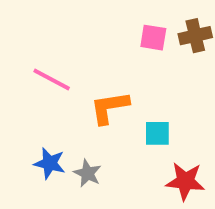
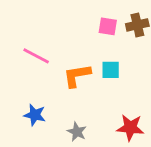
cyan square: (157, 133) -> (111, 70), moved
gray star: (88, 173) -> (77, 132), moved

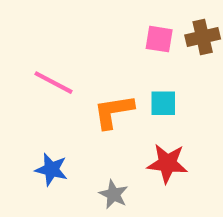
red star: (130, 128) -> (167, 163), moved

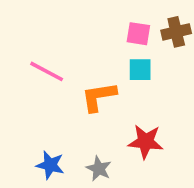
cyan square: (163, 103) -> (140, 70), moved
blue star: (51, 170) -> (50, 165), moved

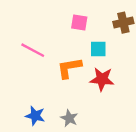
pink square: (138, 34) -> (79, 23), moved
red star: (146, 142) -> (102, 79), moved

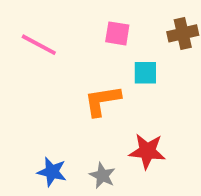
pink line: (33, 50) -> (39, 45), moved
red star: (102, 79) -> (147, 151), moved

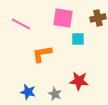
pink square: (117, 33) -> (63, 18), size x1.5
orange L-shape: (102, 101) -> (42, 54), moved

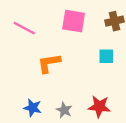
cyan square: (78, 39) -> (106, 56), moved
red star: (79, 81) -> (99, 107), moved

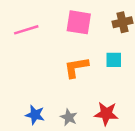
pink line: (24, 28) -> (26, 30), turned -45
orange L-shape: (49, 63) -> (76, 67), moved

